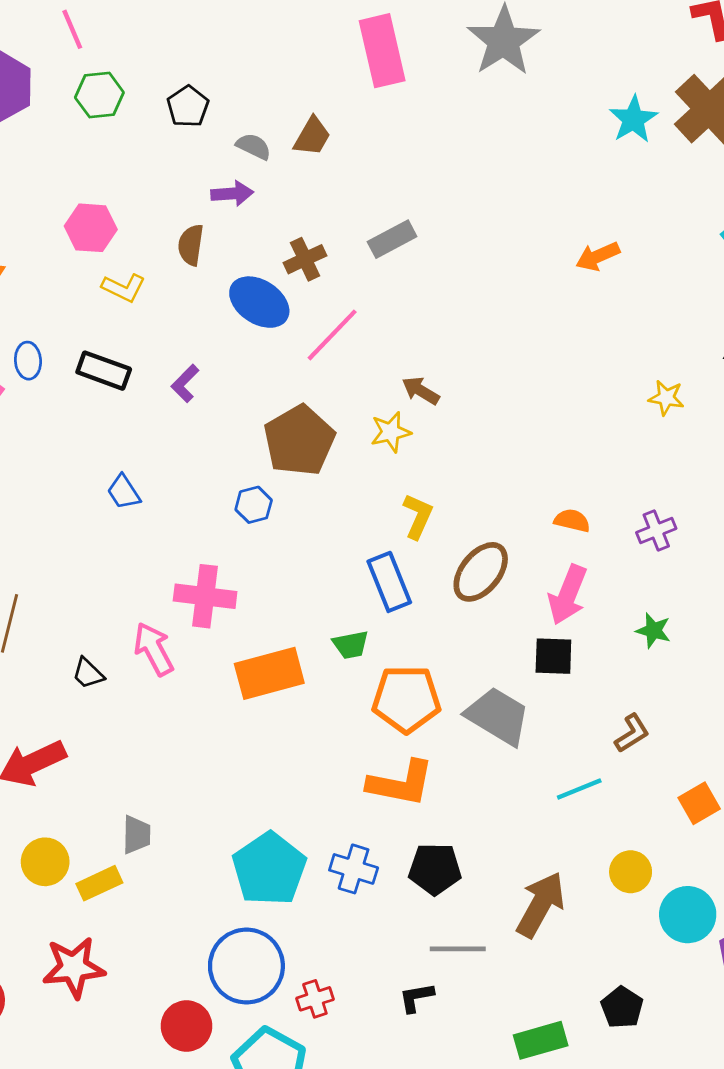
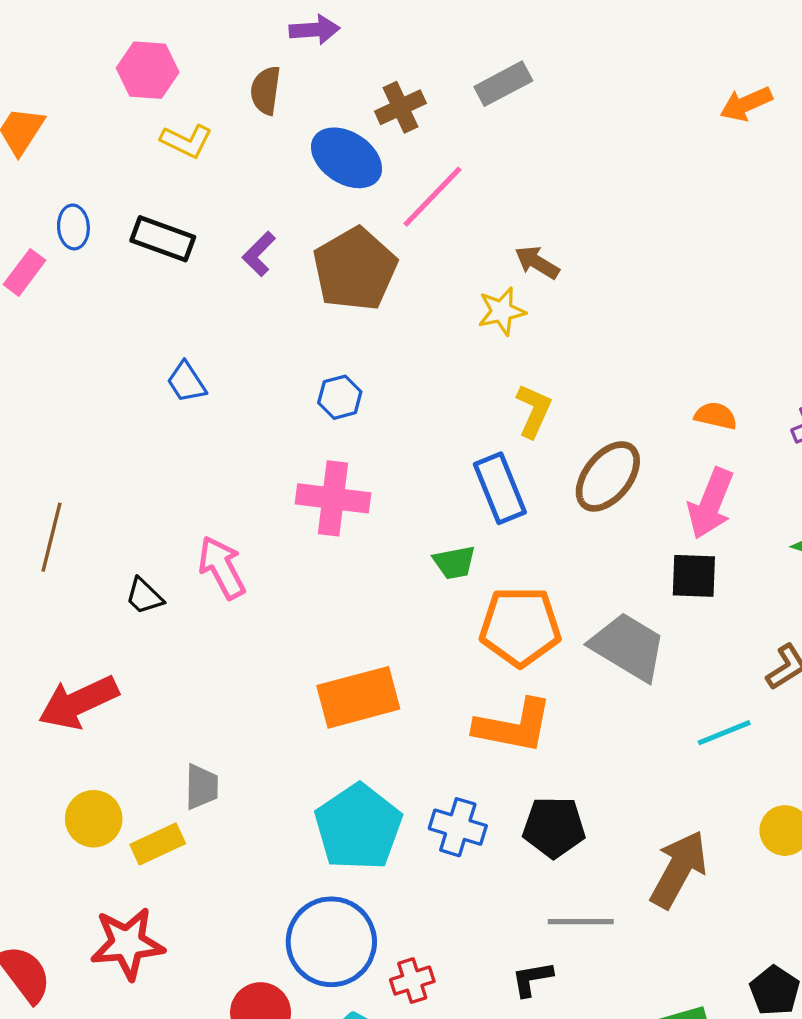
brown pentagon: (299, 441) -> (355, 269), moved
pink cross: (205, 596) -> (333, 498), moved
orange rectangle: (269, 673) -> (358, 697), moved

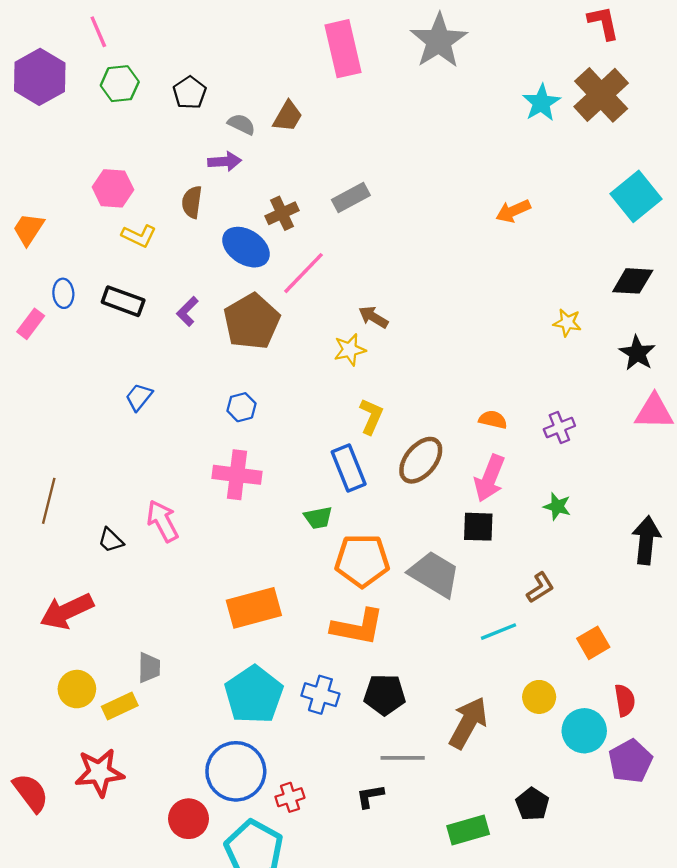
blue trapezoid: (186, 382) -> (139, 397), turned 72

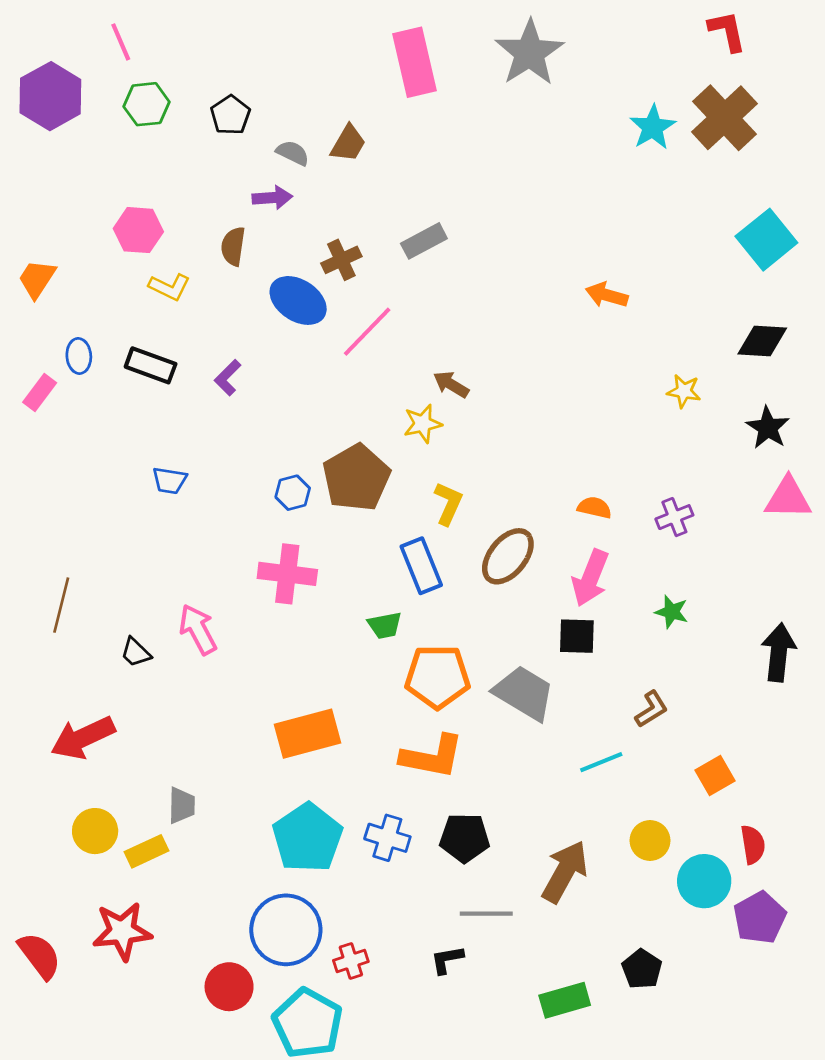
orange arrow: (513, 211) -> (607, 295), moved, turned 40
brown pentagon: (252, 322) -> (356, 478), moved
blue trapezoid: (139, 397) -> (170, 480), turned -120

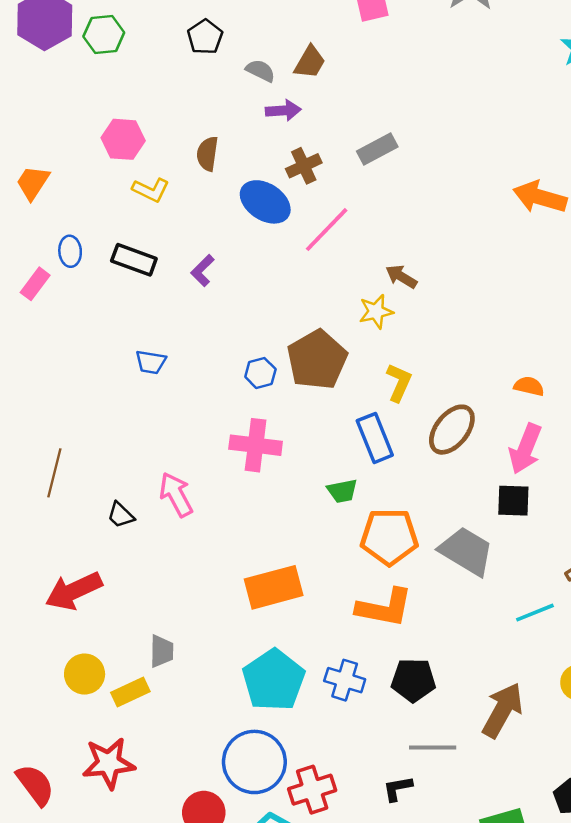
green hexagon: (146, 104) -> (104, 34), moved
purple arrow: (272, 198) -> (283, 110), moved
orange arrow: (607, 295) -> (540, 197), size x1.4
red cross: (351, 961) -> (312, 790), size x1.5

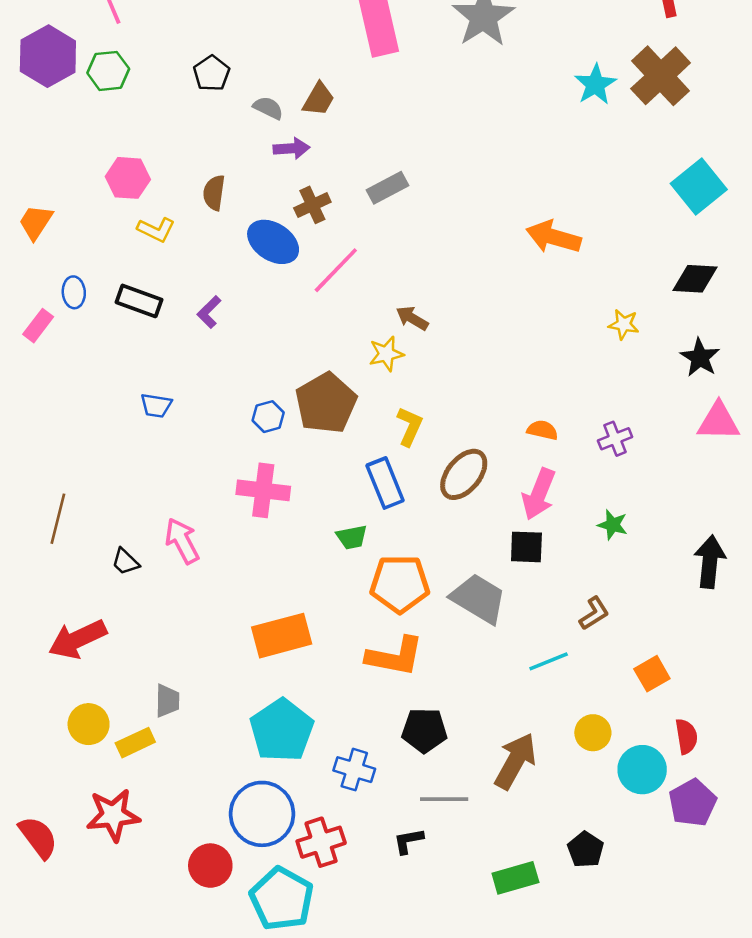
blue cross: (345, 680) -> (354, 770), moved

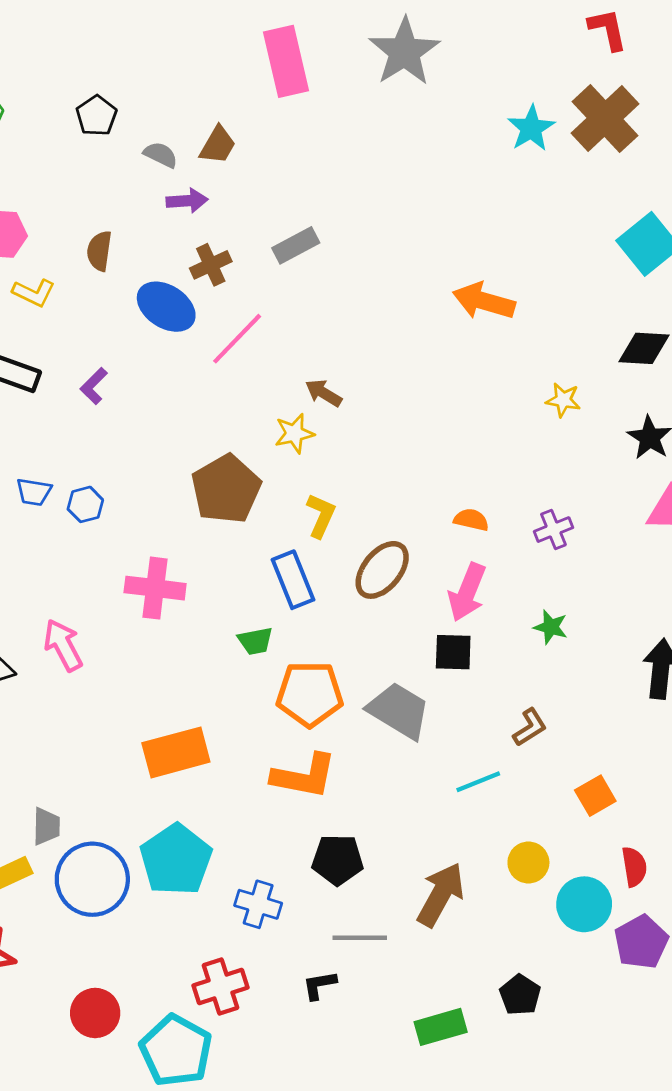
blue hexagon: (268, 417) -> (85, 504), moved
blue circle: (262, 814) -> (92, 879), moved

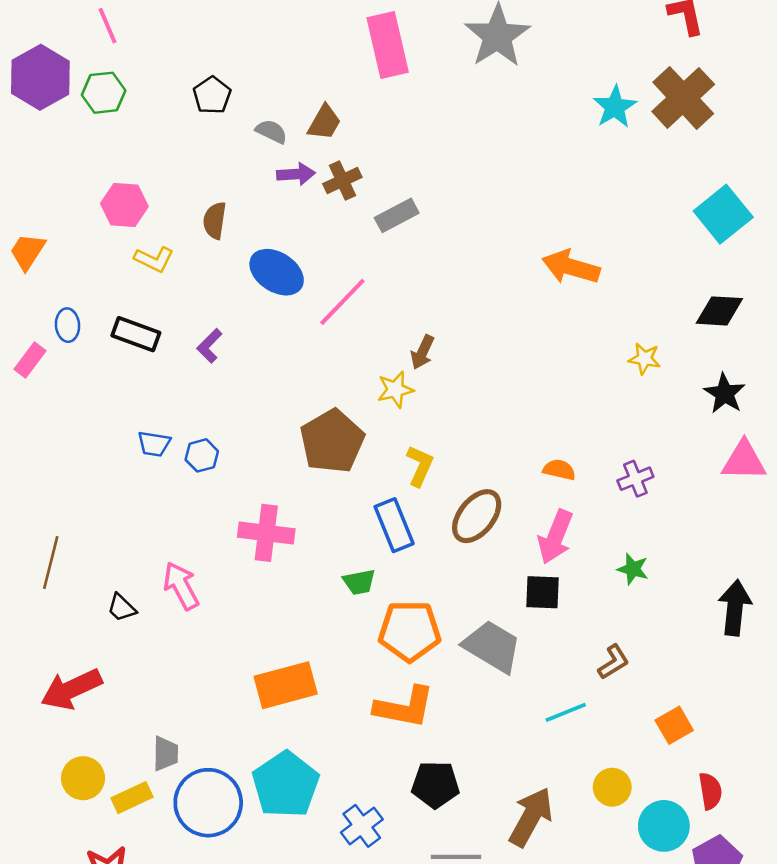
brown cross: (211, 265) -> (342, 181), moved
brown arrow: (324, 393) -> (422, 352), turned -96
blue cross: (258, 904) -> (362, 826), turned 36

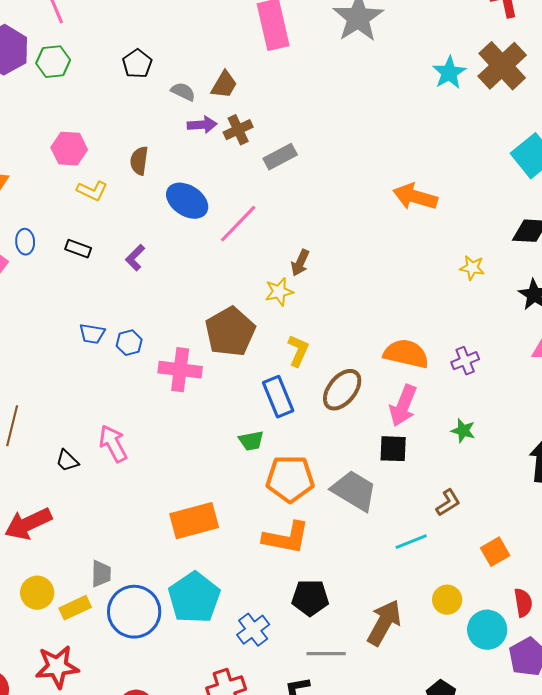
black rectangle: (136, 334) -> (78, 249), size x0.7
orange semicircle: (559, 470) -> (406, 354), size x1.8
pink cross: (266, 533) -> (180, 370), moved

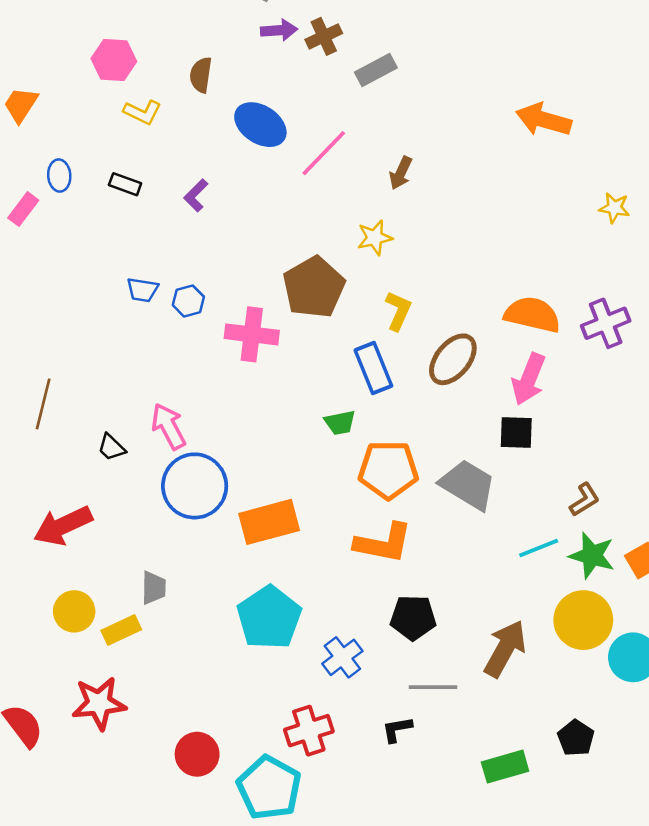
brown arrow: (300, 263) -> (401, 173), moved
purple cross: (465, 361) -> (606, 323), size x1.4
green star: (463, 431) -> (592, 555), moved, size x1.5
yellow circle: (447, 600) -> (583, 620), size x1.6
blue circle: (134, 612) -> (195, 486), moved

